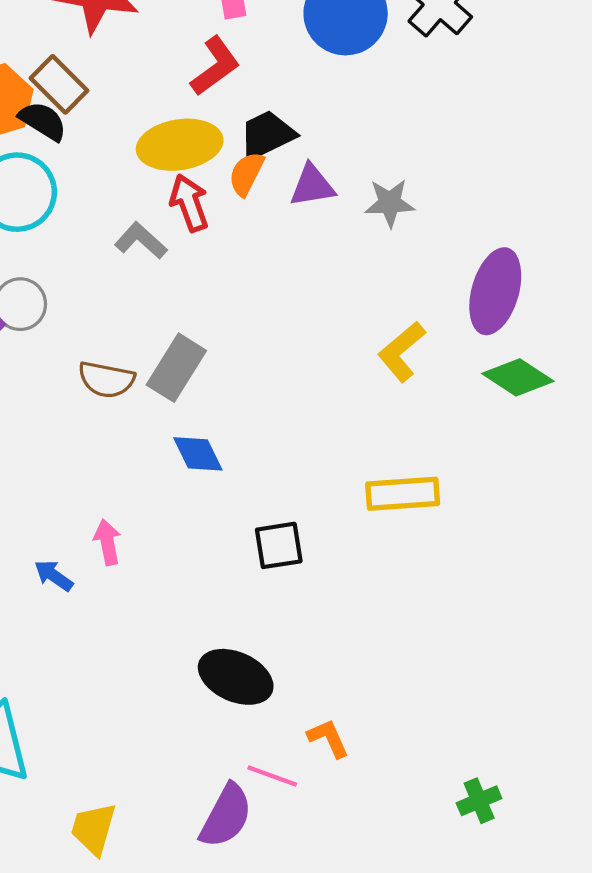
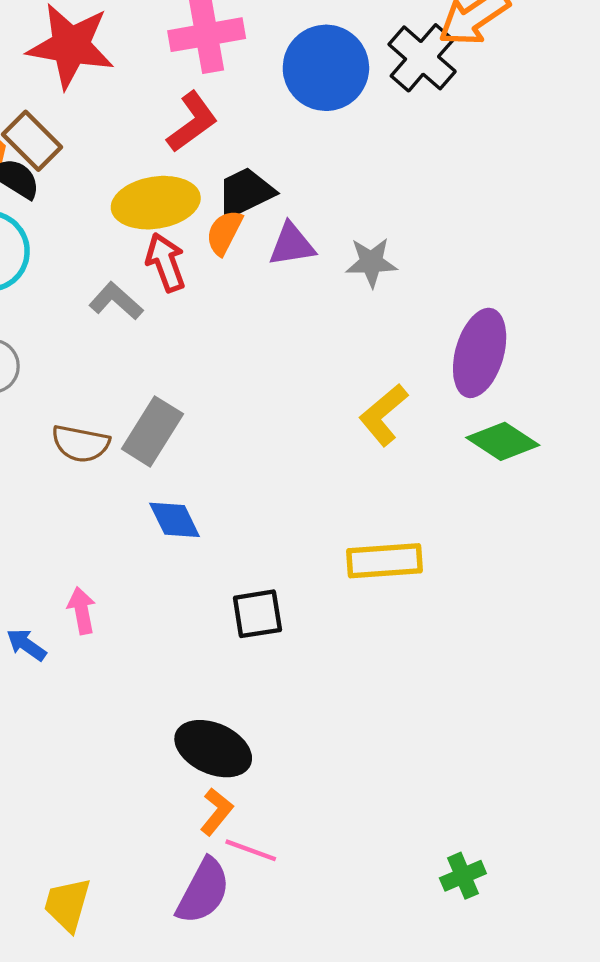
orange L-shape: (328, 738) -> (217, 812), moved, turned 63

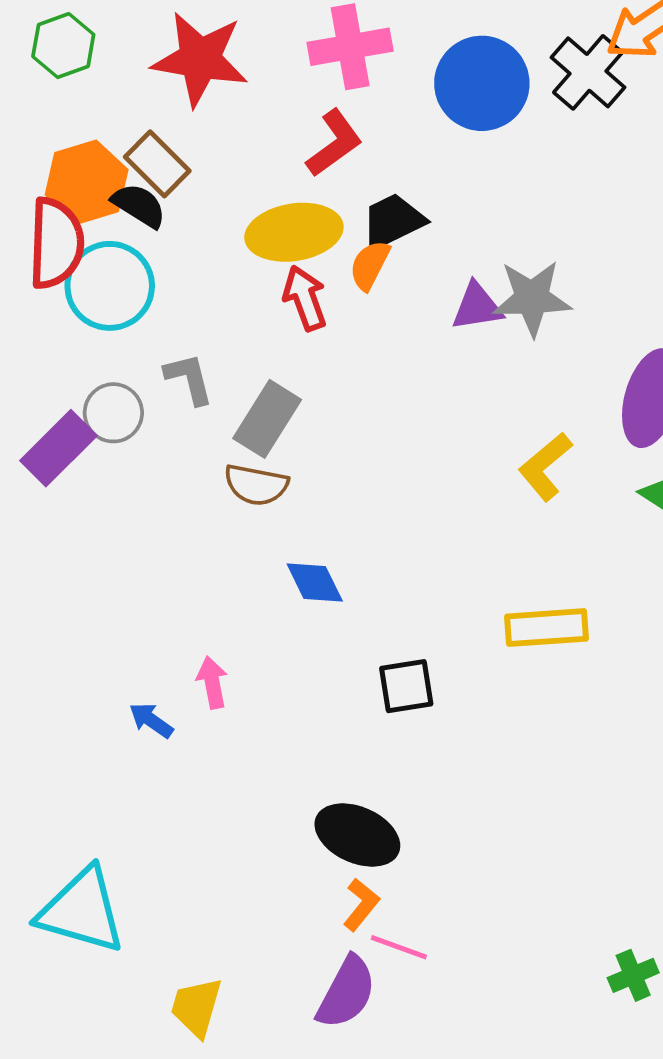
purple triangle: (292, 245) -> (477, 307), moved
gray star: (371, 262) -> (532, 298), size x1.4
gray L-shape: (116, 301) -> (189, 379), moved, turned 34
gray rectangle: (152, 431) -> (267, 419), moved
brown semicircle: (81, 444) -> (256, 485), moved

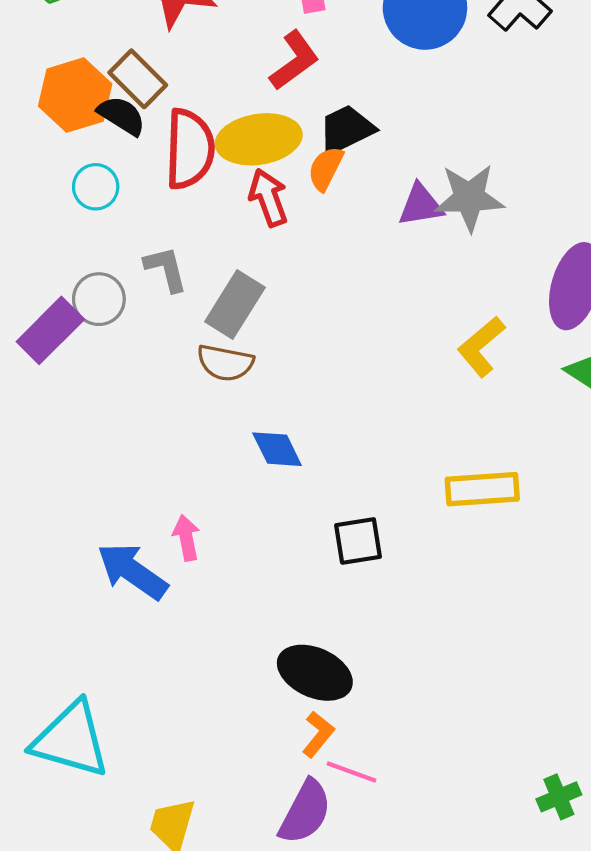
red semicircle: (56, 243) -> (190, 149), moved
cyan circle: (110, 286) -> (96, 187), size x0.6
blue arrow: (151, 720) -> (132, 571), size x1.8

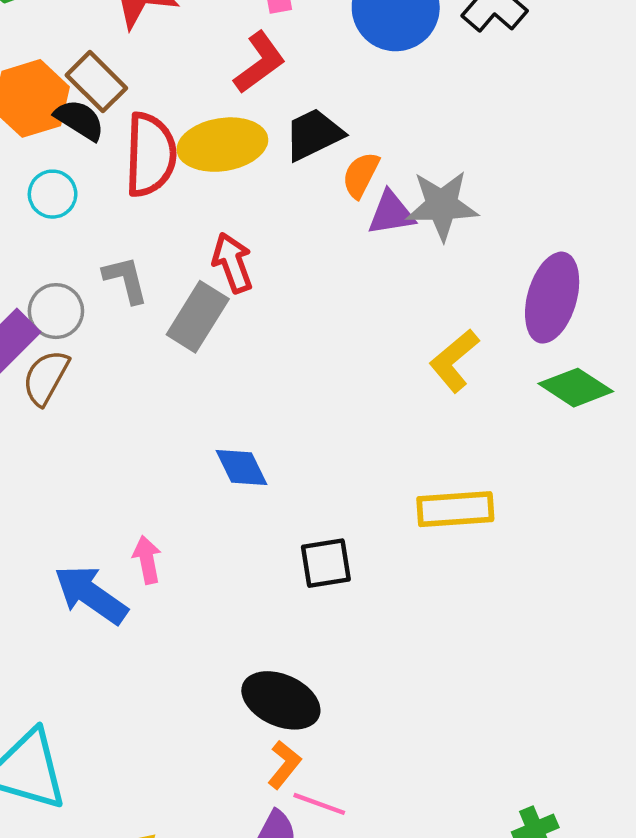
orange semicircle: (326, 168) -> (361, 175), moved
red arrow: (268, 198) -> (233, 263), moved
brown semicircle: (225, 363) -> (46, 377), moved, turned 108

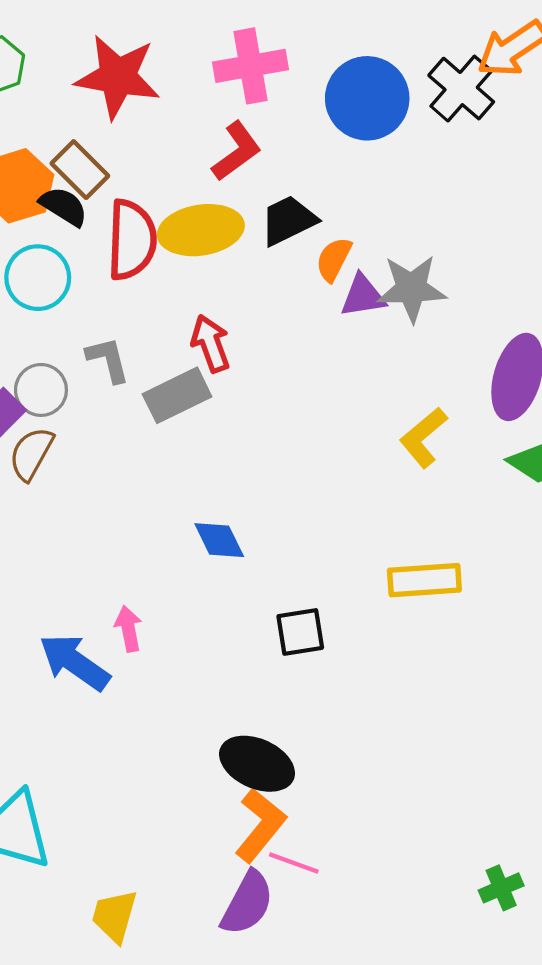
cyan circle: (53, 194) -> (38, 278), size x1.4
gray rectangle: (198, 317) -> (177, 395), turned 32
orange L-shape: (284, 765) -> (260, 825), size x1.6

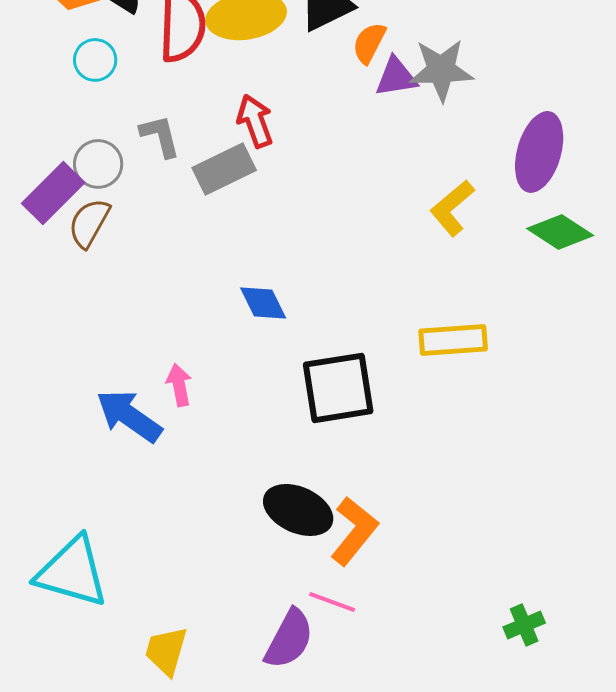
cyan circle: (38, 278) -> (95, 60), size x0.7
black square: (300, 632) -> (338, 388), size x1.6
orange L-shape: (260, 825) -> (354, 531), moved

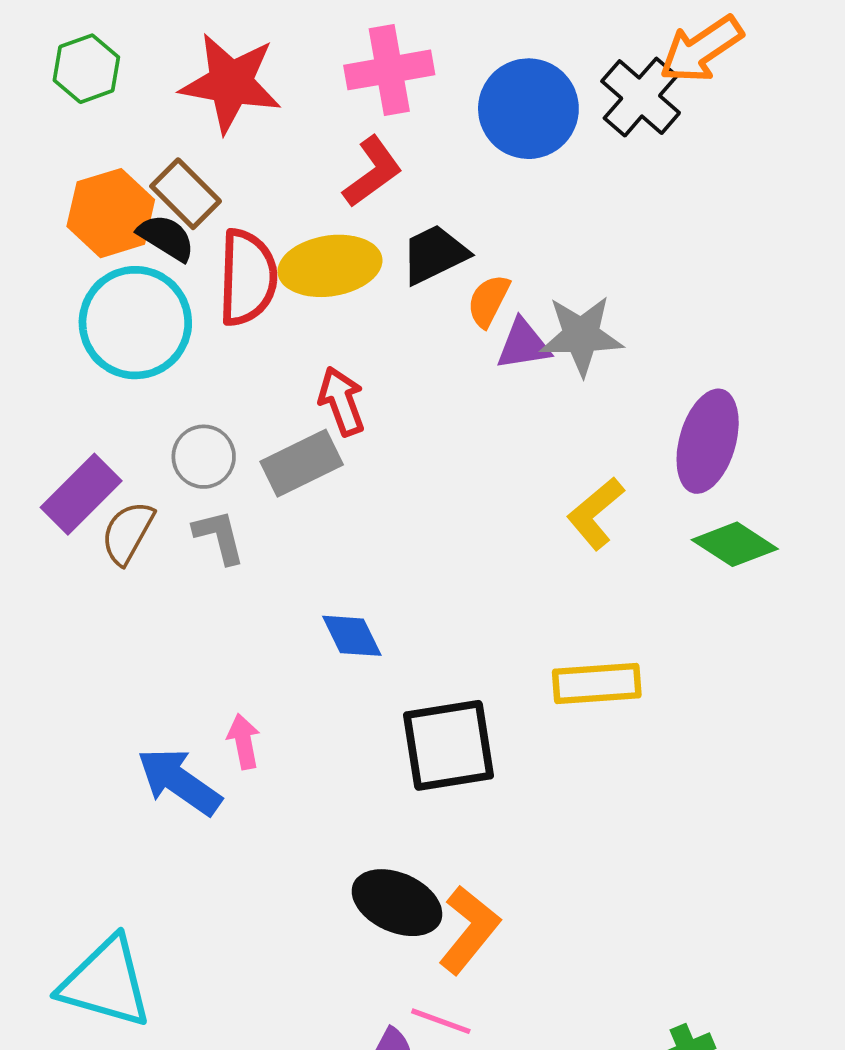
cyan circle: (95, 60) -> (135, 323), size x2.0
gray L-shape: (160, 136) -> (219, 537), moved
gray circle: (98, 164) -> (204, 457), moved

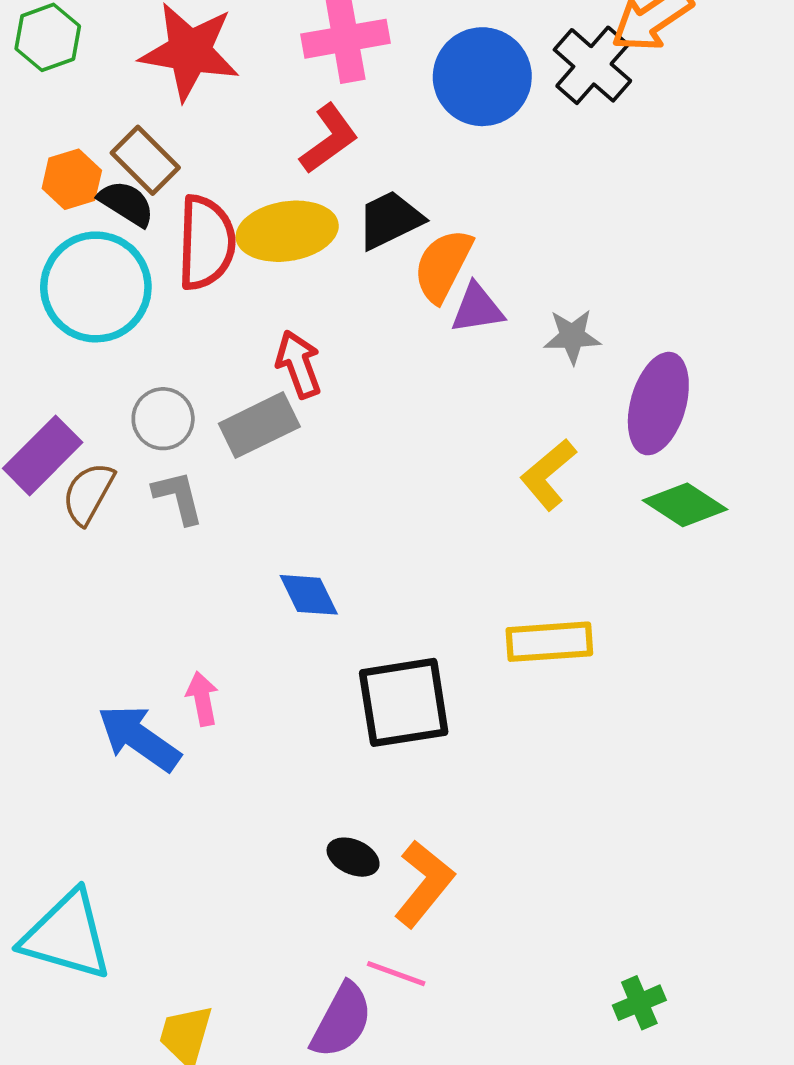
orange hexagon: (111, 213) -> (72, 179), size x0.7
orange semicircle: (488, 301) -> (443, 265), size x1.4
gray star: (581, 335) -> (572, 336), moved, size x0.7
black ellipse: (397, 903) -> (353, 857), size x0.6

